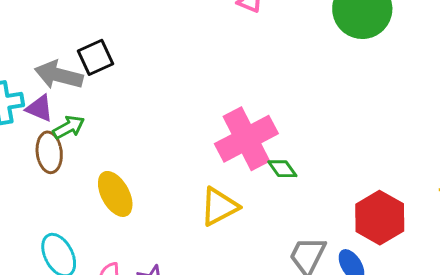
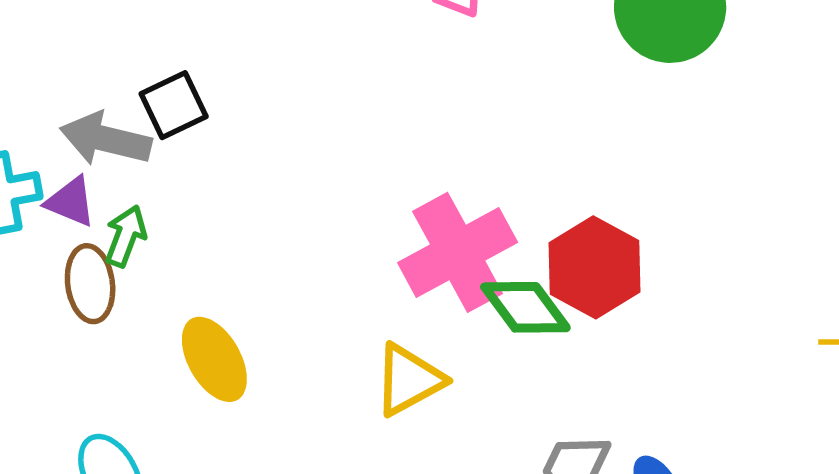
green arrow: (69, 127) -> (126, 236), turned -40
green diamond: (282, 169) -> (525, 307), size x1.6
red hexagon: (380, 218) -> (594, 267), moved

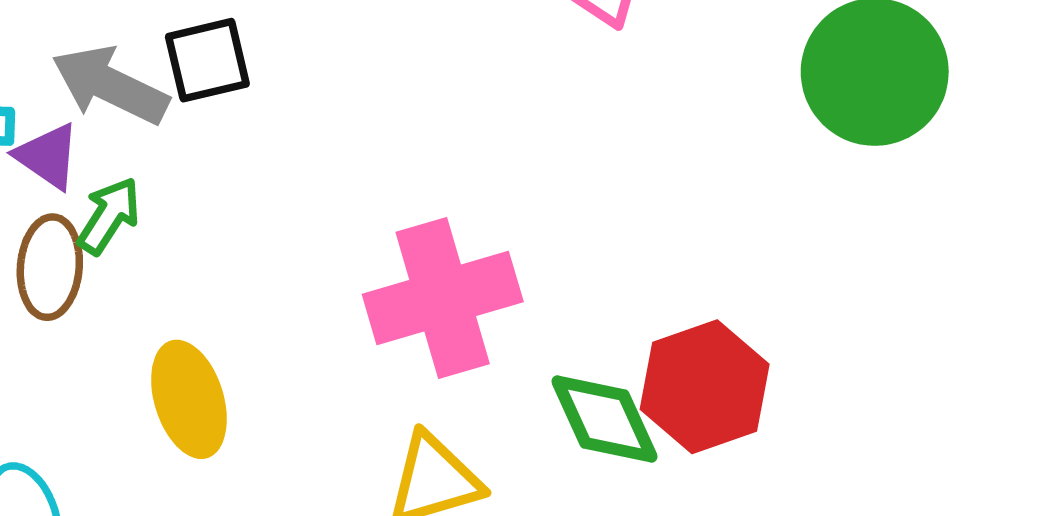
pink cross: (458, 252) -> (443, 298), moved

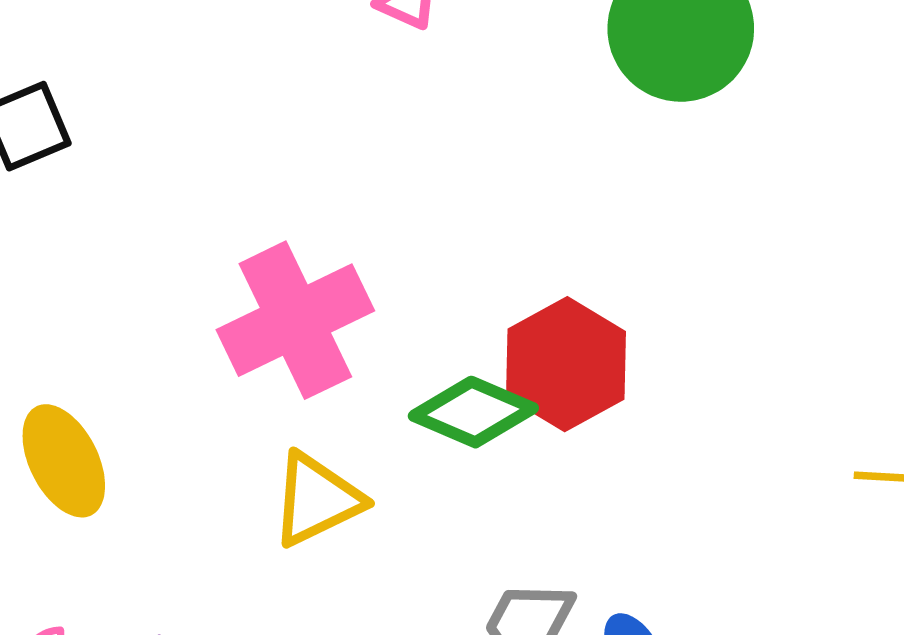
green diamond: (604, 419) -> (473, 412), turned -33

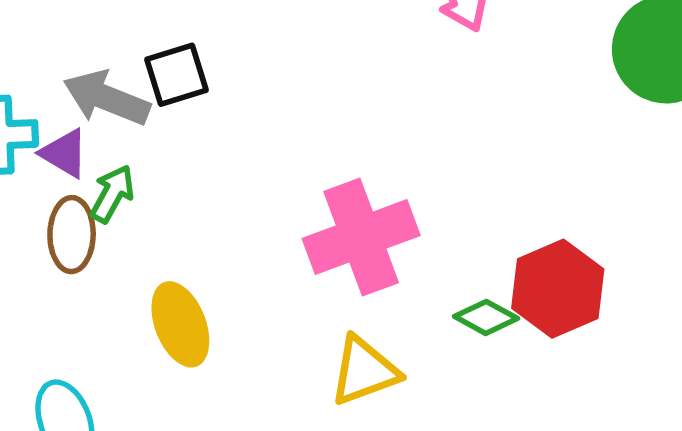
green diamond: (473, 412) -> (486, 317), size x0.7

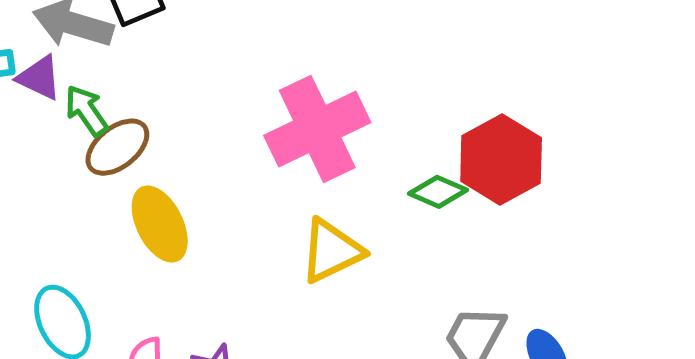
green arrow: (112, 194) -> (86, 111), turned -58
brown ellipse: (72, 235) -> (117, 147), moved, turned 56

